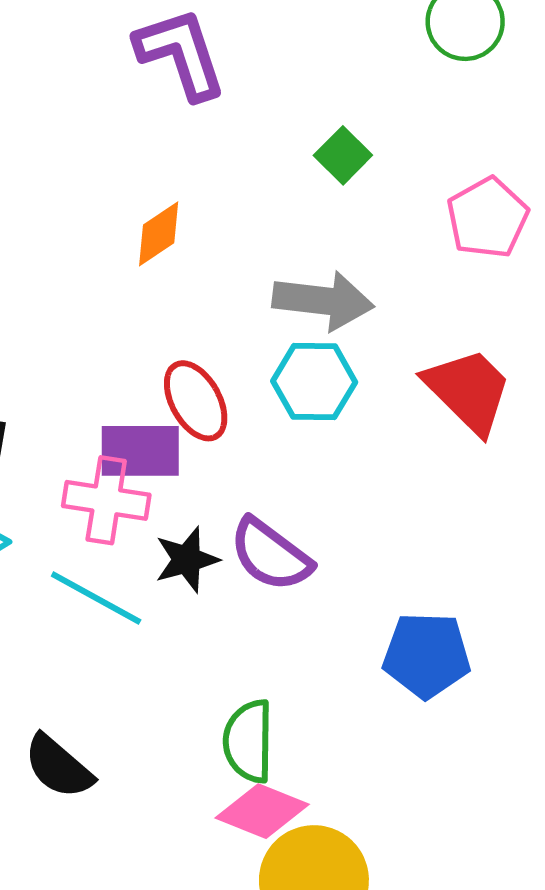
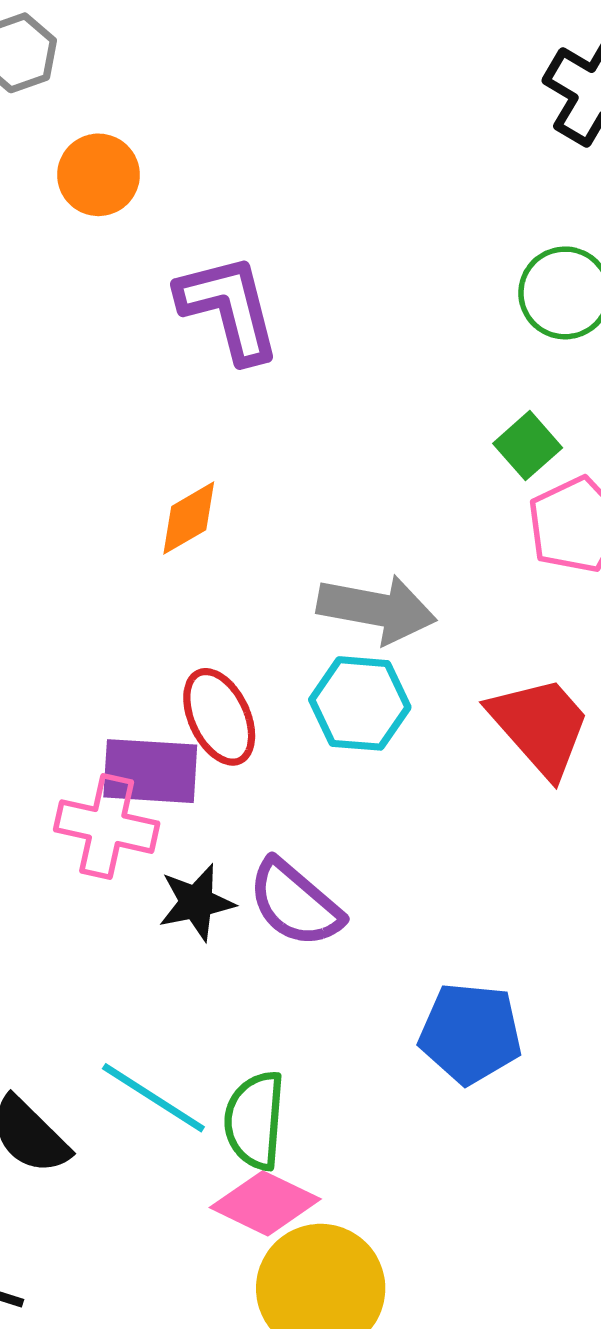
green square: (343, 155) -> (528, 446), moved
cyan line: (96, 598) -> (153, 1098), moved

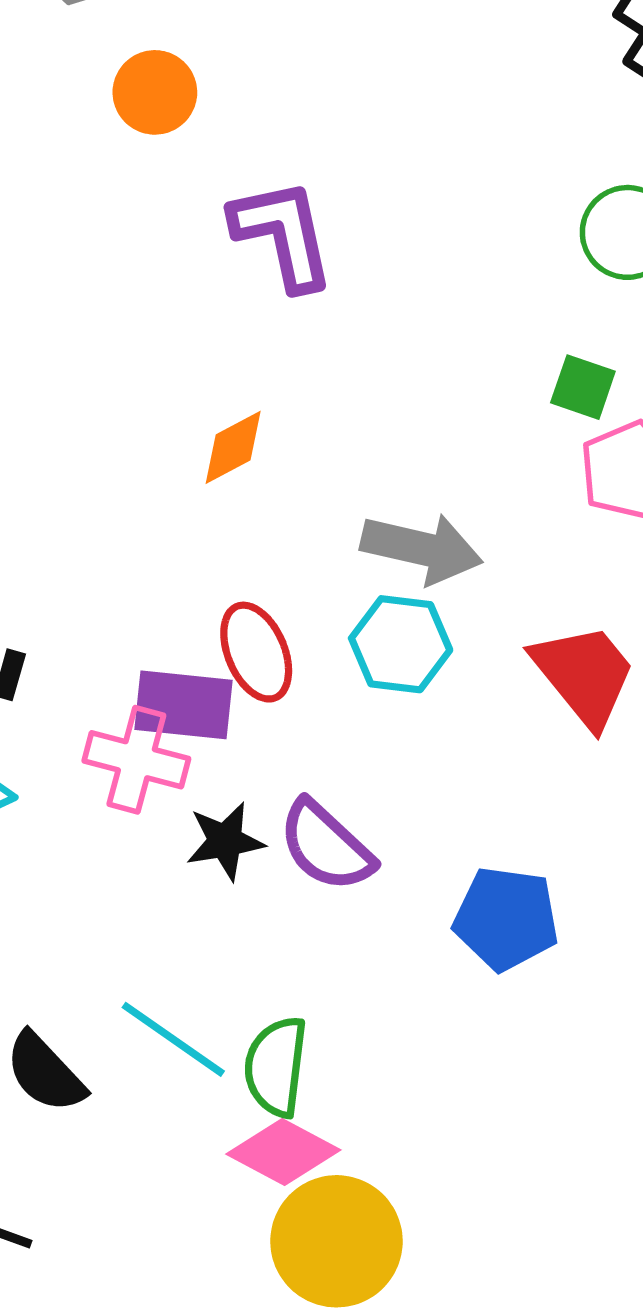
green square: (528, 446) -> (583, 387), turned -32
blue pentagon: (470, 1033) -> (506, 919), moved

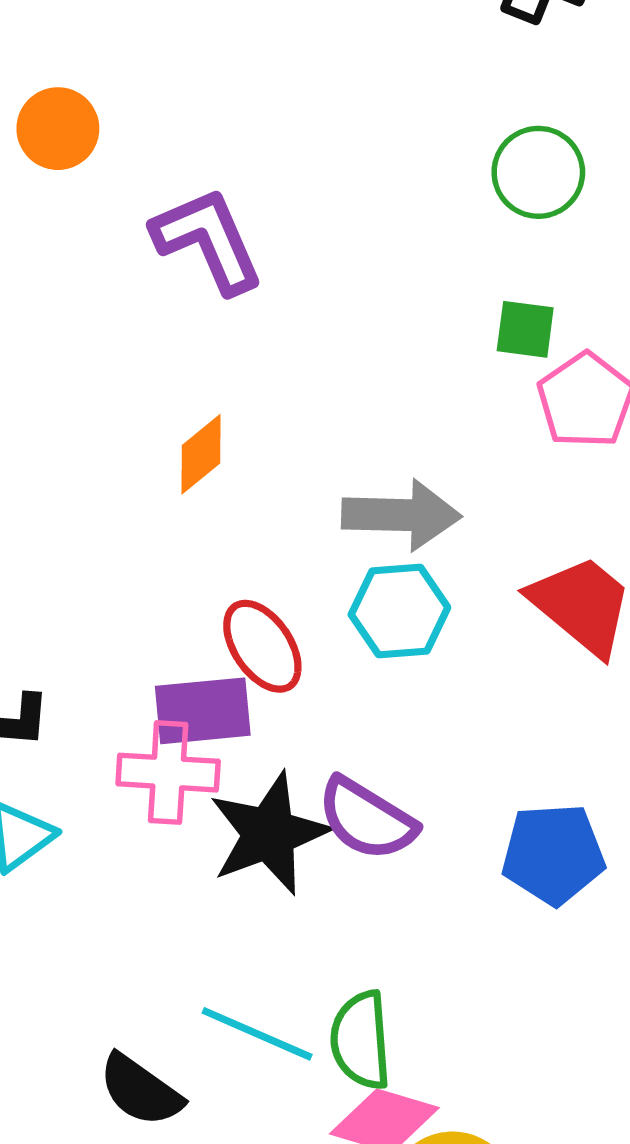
black star: (225, 841) -> (269, 834), size x1.6

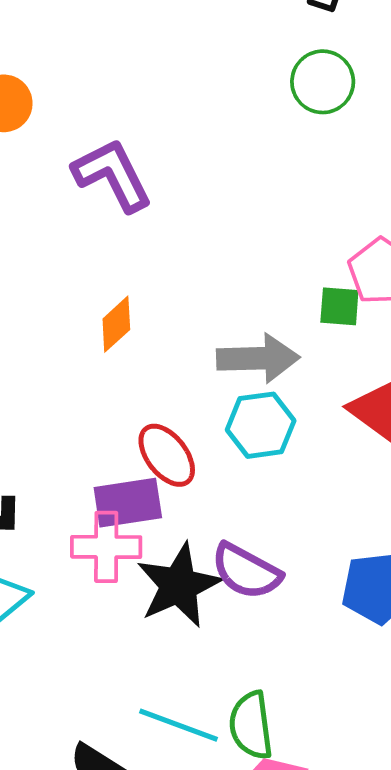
green circle: (538, 172) -> (323, 82), moved
green square: (525, 329) -> (339, 306), moved

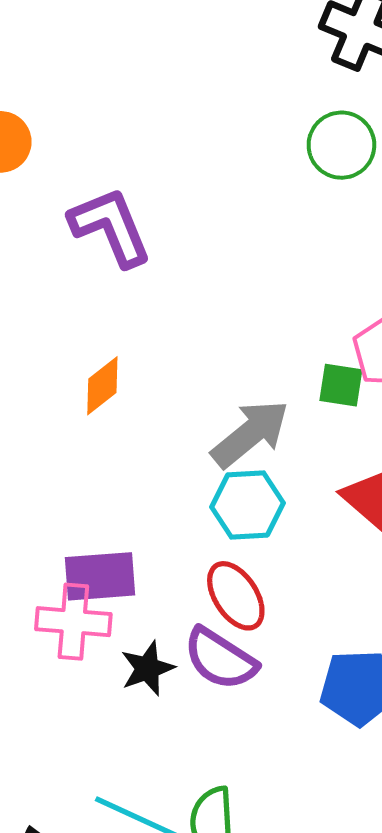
gray arrow: (258, 358) -> (250, 434), turned -42
red ellipse: (167, 455) -> (236, 596), moved
black star: (179, 585) -> (147, 668), size x0.6

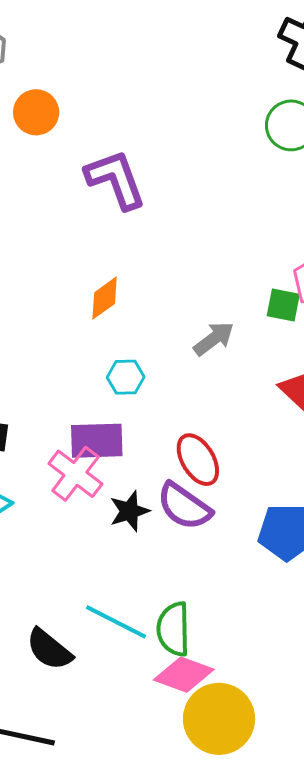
gray arrow: (250, 434) -> (214, 339), size x0.7
cyan hexagon: (248, 505) -> (126, 377), moved, size x0.7
pink cross: (73, 622) -> (75, 474), turned 30

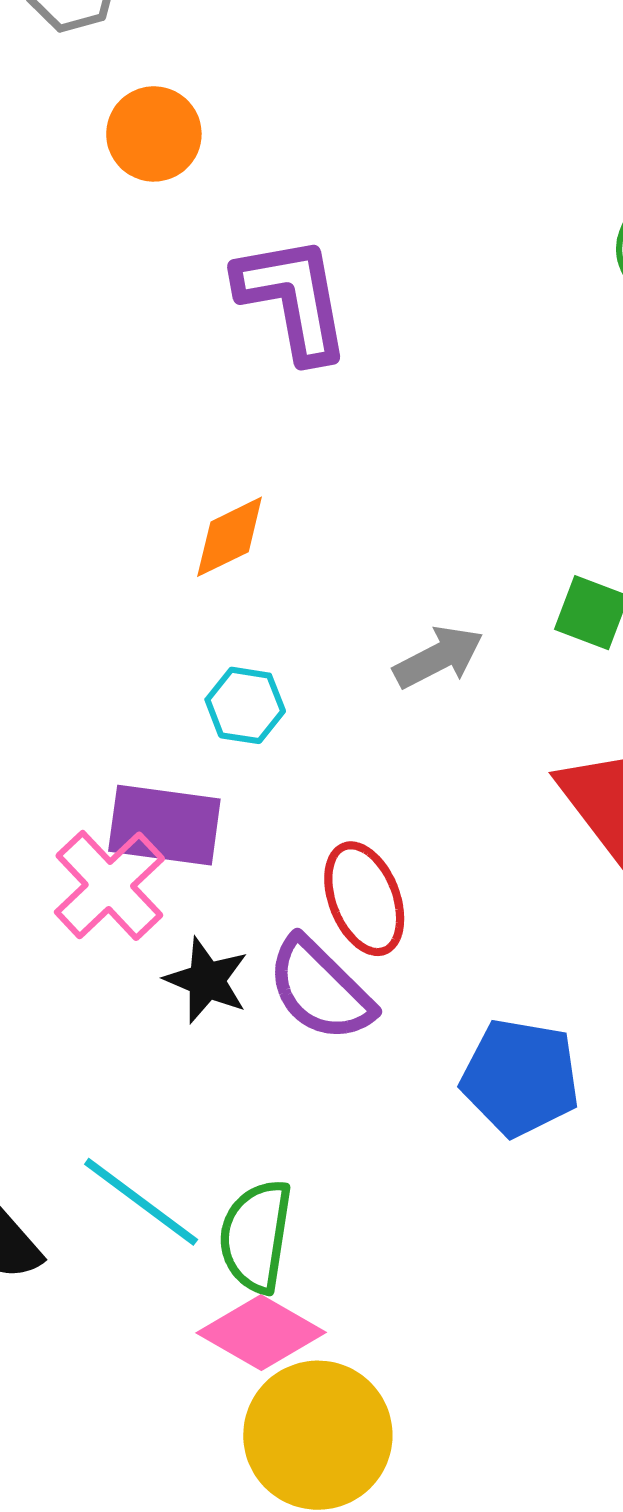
black star: (129, 511) -> (207, 980), turned 30

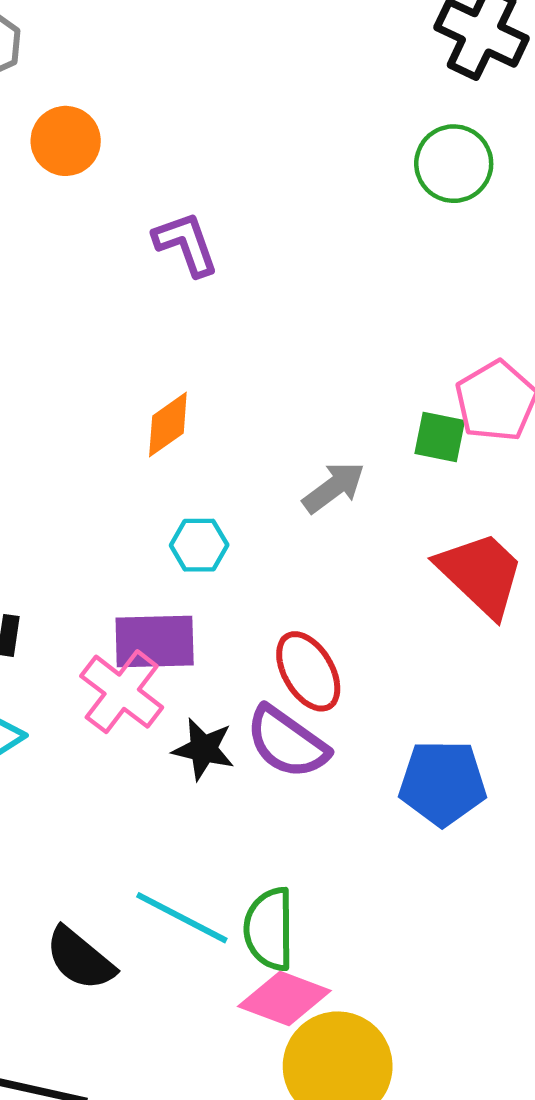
purple L-shape: (293, 298) -> (186, 244), size x0.7

